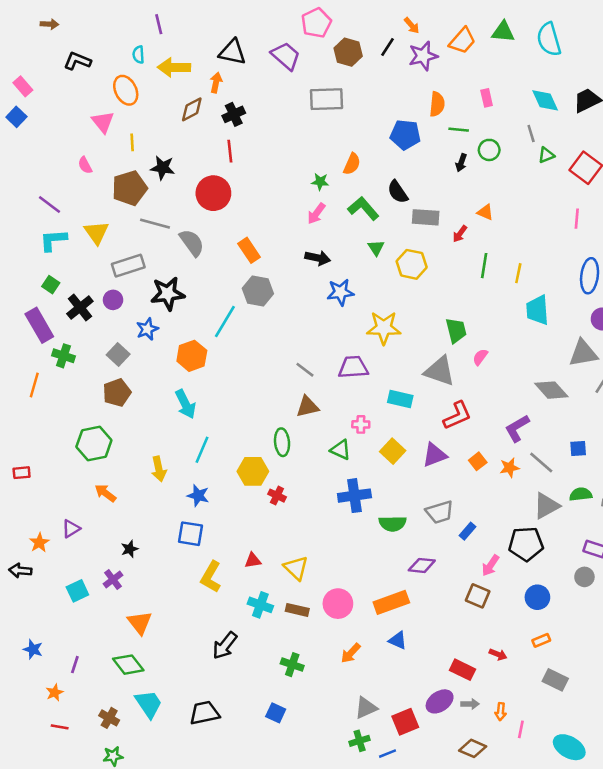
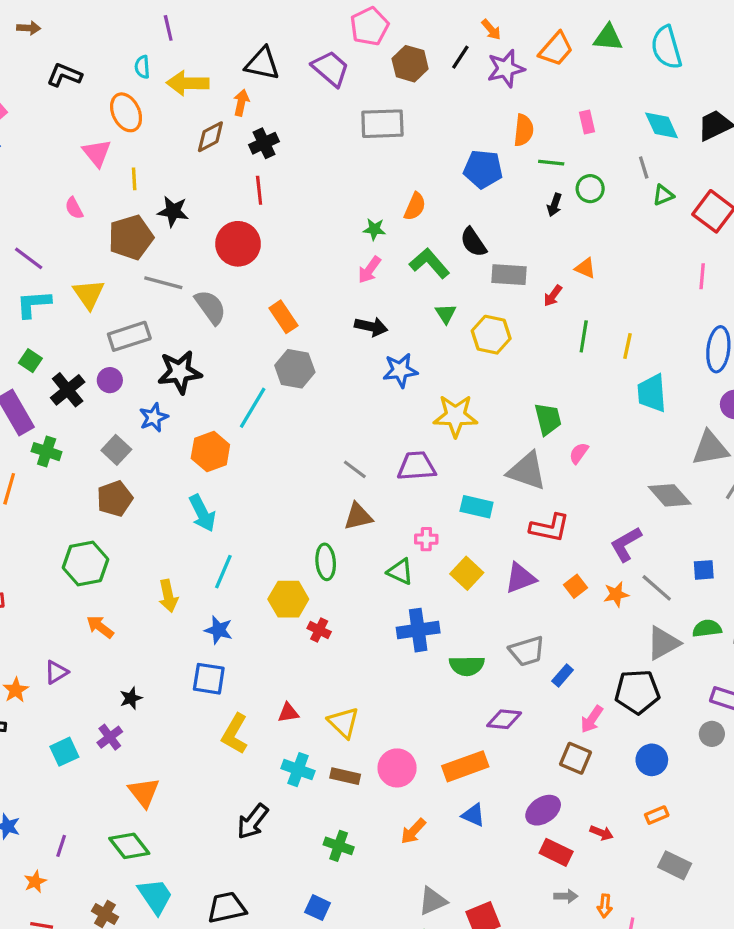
red L-shape: (457, 416) -> (550, 528), turned 36
purple ellipse: (440, 701) -> (543, 810), moved

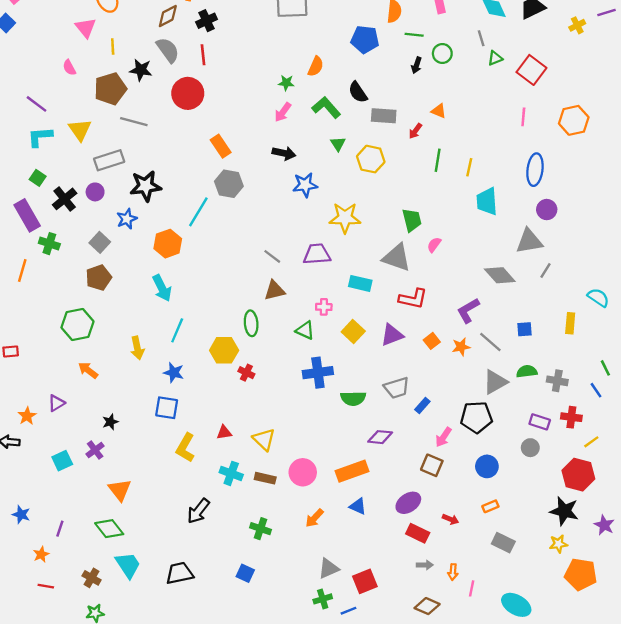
gray semicircle: (210, 307) -> (168, 50), moved

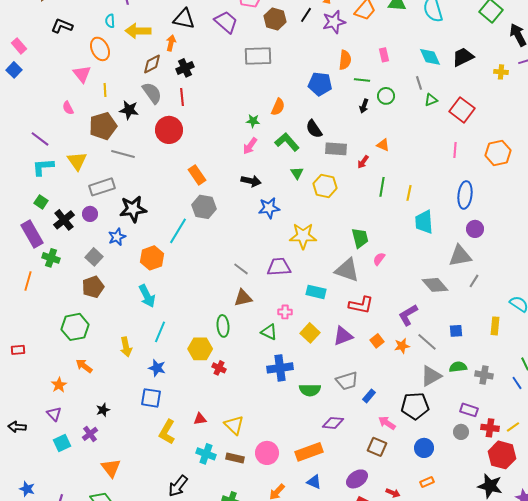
yellow cross: (577, 25) -> (501, 72), turned 32
purple triangle: (56, 403) -> (54, 414), moved, turned -42
orange star: (27, 416) -> (59, 385), moved
red cross: (571, 417) -> (490, 428), moved
pink arrow: (443, 437) -> (387, 423), turned 90

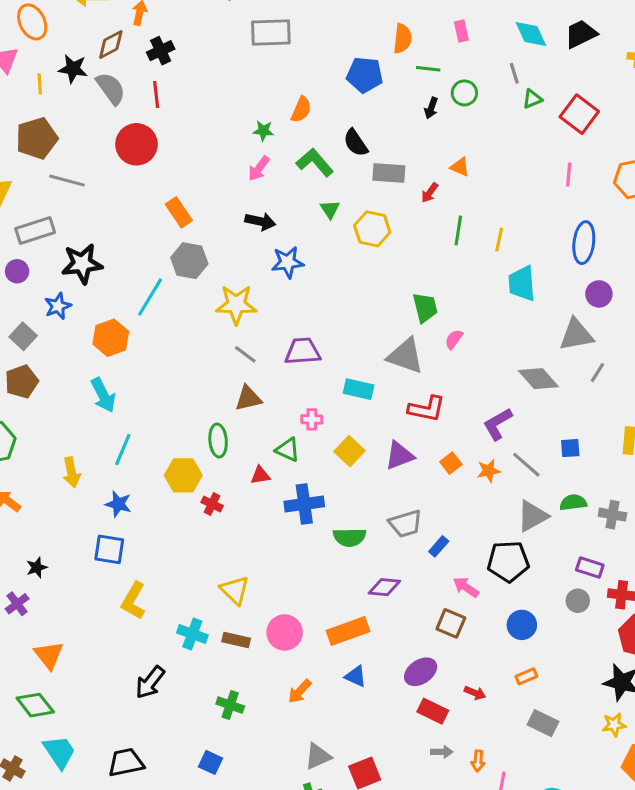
black star: (129, 110) -> (73, 69), moved
yellow star: (303, 236) -> (236, 305), moved
red triangle: (200, 419) -> (260, 475), moved

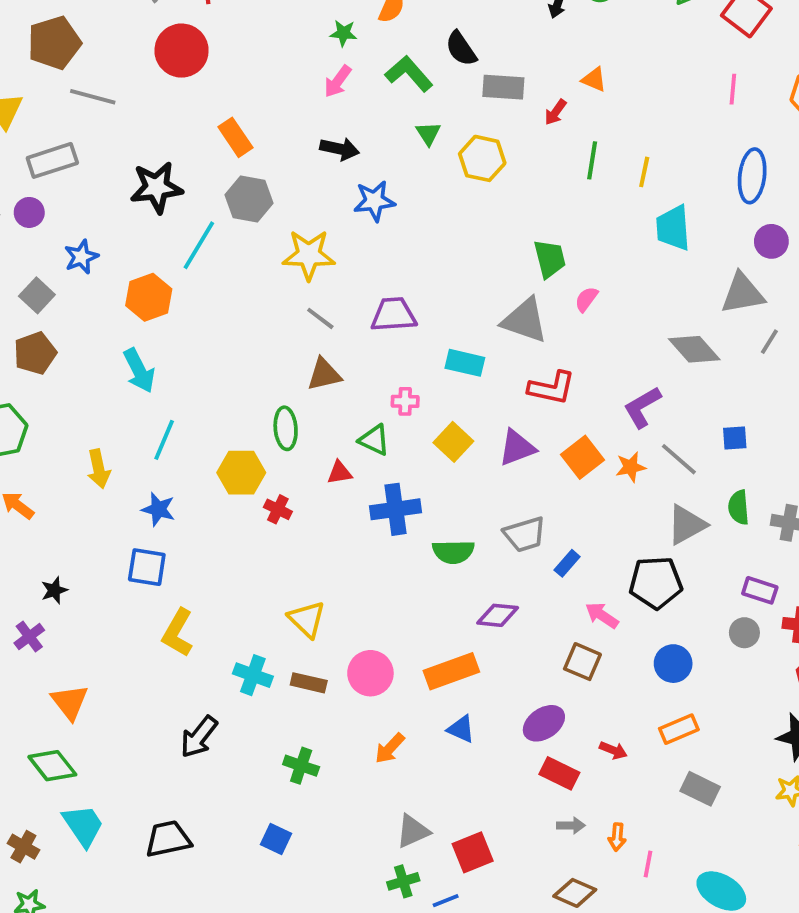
black star: (82, 264) -> (156, 187), moved
orange square: (451, 463) -> (582, 457), size x1.5
green semicircle: (573, 502) -> (739, 507), turned -88
orange rectangle: (526, 676) -> (679, 729), size x1.4

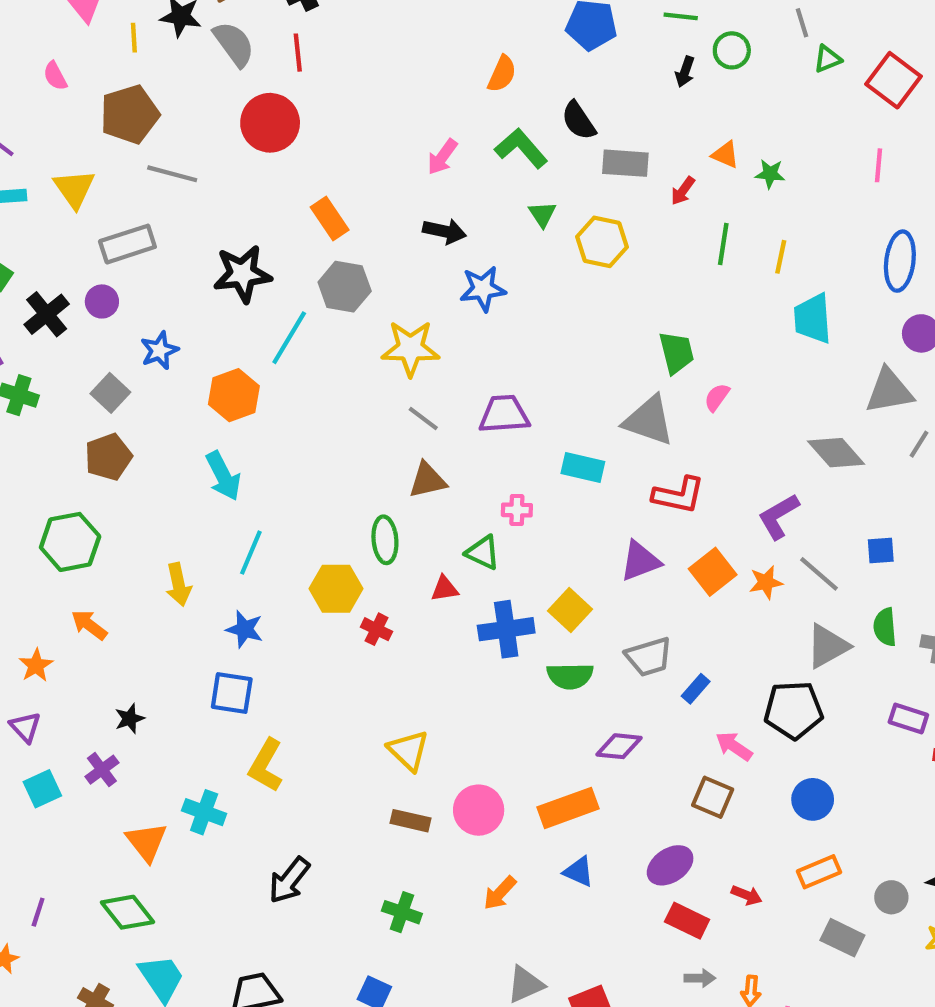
green star: (343, 33) -> (770, 174), moved
yellow square: (453, 442) -> (570, 610), moved
gray circle: (744, 633) -> (891, 897), moved
cyan cross: (253, 675) -> (204, 812), moved

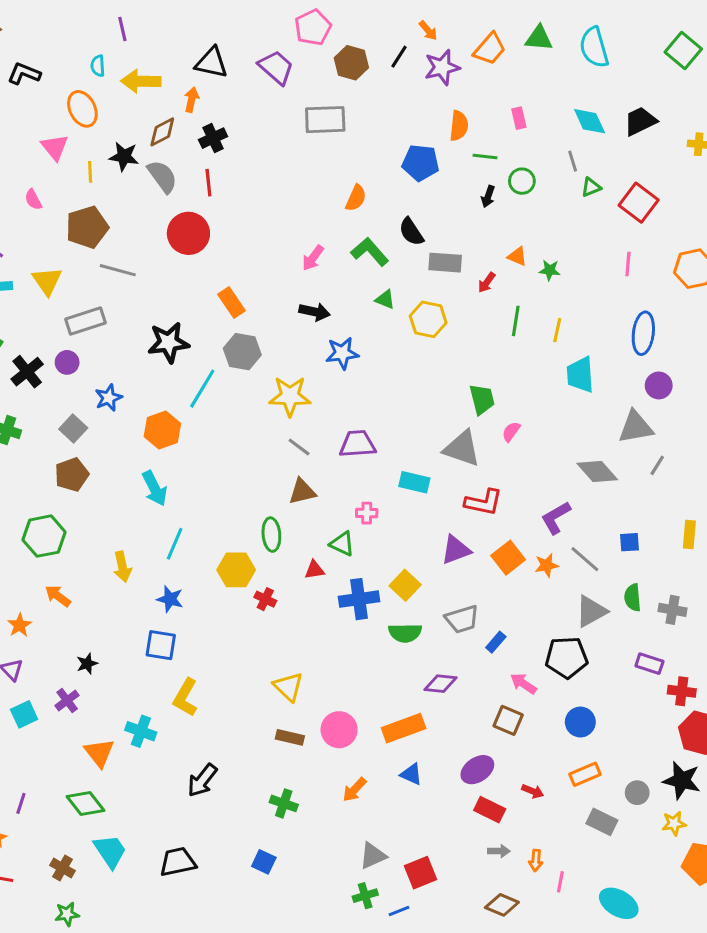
green triangle: (542, 214) -> (385, 299), turned -35

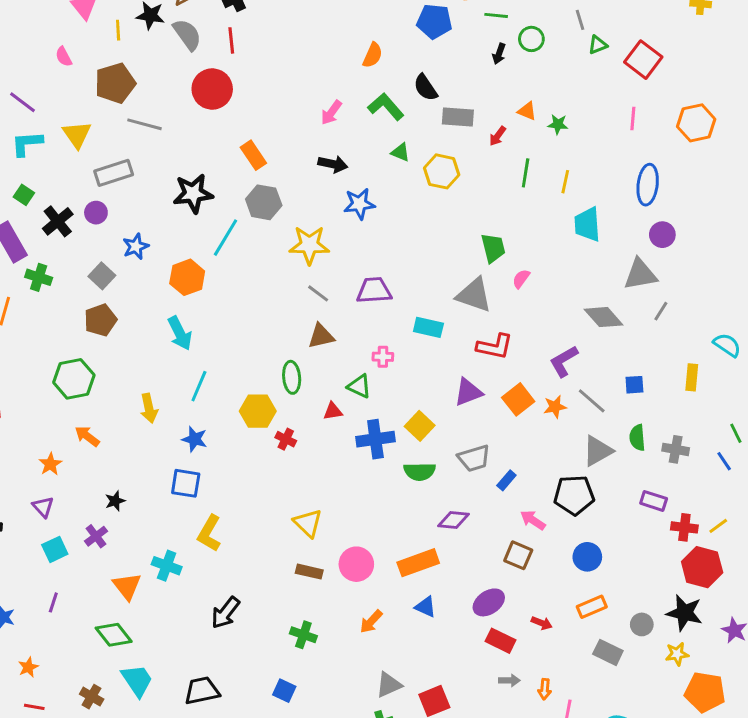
purple line: (21, 803) -> (53, 602), moved

